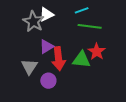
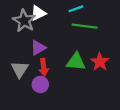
red star: (97, 52) -> (100, 62), moved
red arrow: (58, 59) -> (44, 67), moved, size x0.7

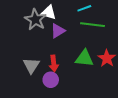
white triangle: (38, 13) -> (49, 12), turned 42
purple triangle: (38, 48) -> (58, 31), moved

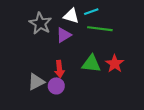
white triangle: (49, 12) -> (71, 16), moved
gray triangle: (31, 65) -> (36, 82), moved, turned 30

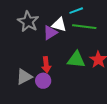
white triangle: (71, 16) -> (59, 25), moved

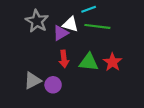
red arrow: (46, 65) -> (64, 59), moved

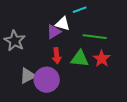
gray star: (37, 21) -> (15, 41), moved
green line: (97, 26) -> (95, 37), moved
purple circle: (53, 85) -> (47, 80), size x1.6

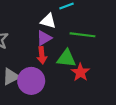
purple triangle: (54, 32) -> (44, 38), moved
red star: (102, 59) -> (80, 72), moved

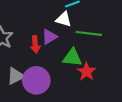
white triangle: (48, 21) -> (64, 19), moved
red arrow: (42, 55) -> (35, 44), moved

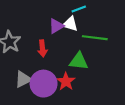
purple triangle: (49, 37) -> (56, 26), moved
red star: (87, 72) -> (66, 81), moved

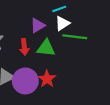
white triangle: (70, 24) -> (62, 23), moved, turned -49
green triangle: (79, 61) -> (46, 48), moved

